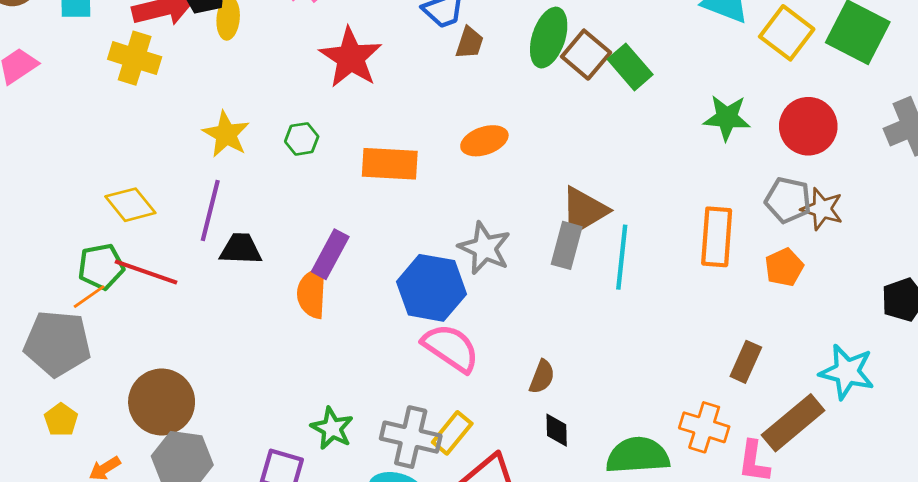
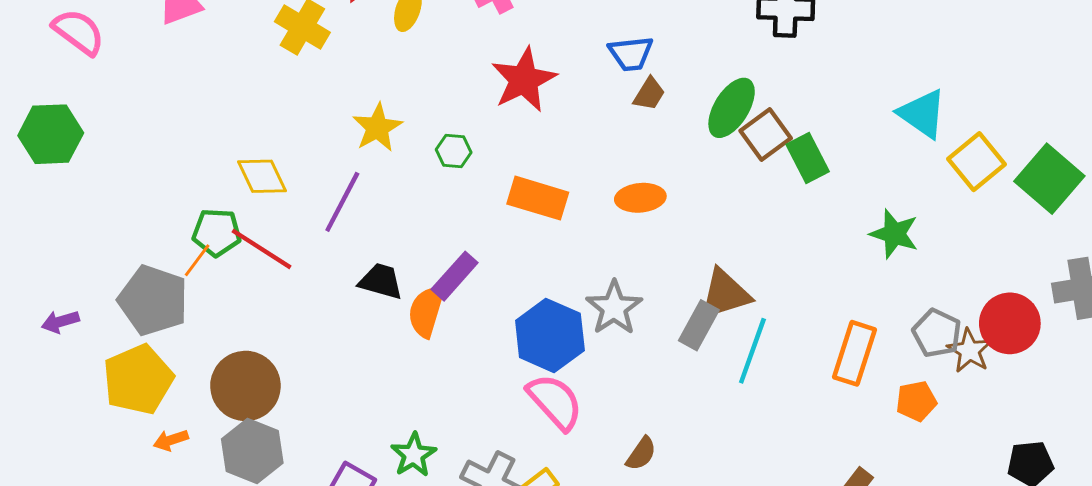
red circle: (808, 126) -> (1010, 323), moved
black trapezoid: (241, 249) -> (381, 281), moved
orange line: (89, 297) -> (197, 260), turned -32
yellow pentagon: (61, 420) -> (138, 380), size x2.0

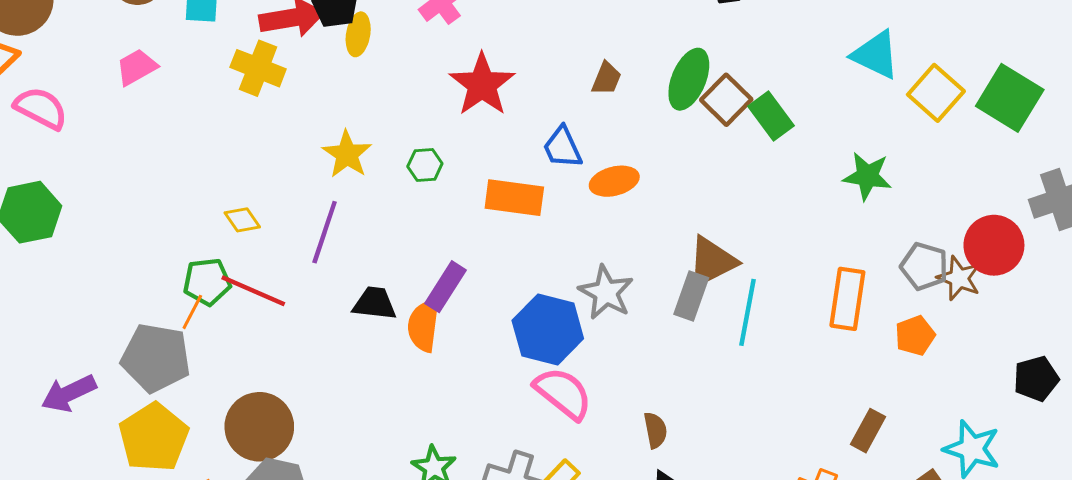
blue trapezoid: (631, 53) -> (562, 147), moved, turned 81
yellow diamond: (262, 176) -> (242, 220), size x0.7
purple arrow: (60, 322) -> (69, 393), size x1.5
brown semicircle: (641, 454) -> (655, 430), turned -36

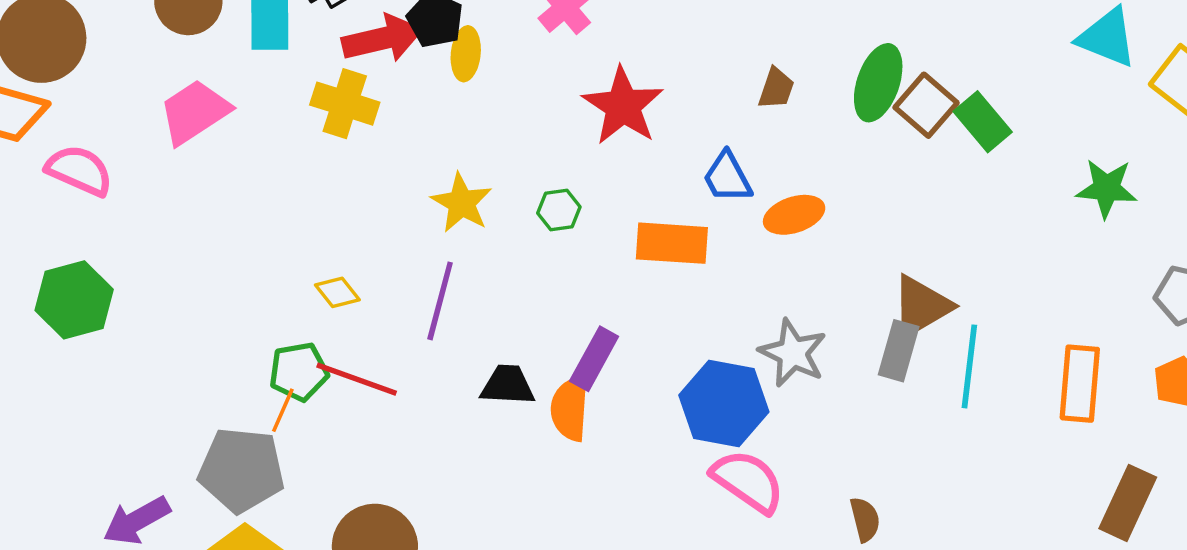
pink trapezoid: (137, 67) -> (195, 112), size x1.4
orange rectangle: (847, 299) -> (1080, 384), moved
brown rectangle: (868, 431) -> (1128, 503), size x1.4

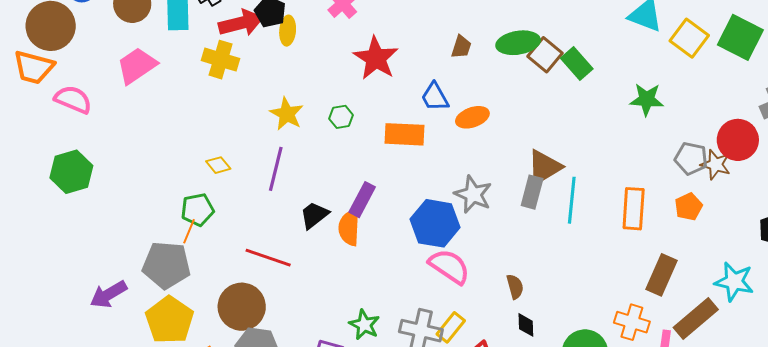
green ellipse: (878, 83) -> (518, 43), turned 63
red line: (357, 379) -> (268, 258), moved
black trapezoid: (508, 385) -> (314, 215), turned -40

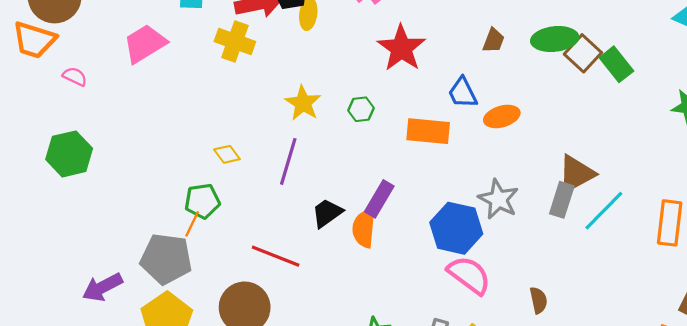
pink semicircle: (73, 99) -> (75, 76), size x0.6
cyan line: (572, 200) -> (604, 211), turned 36

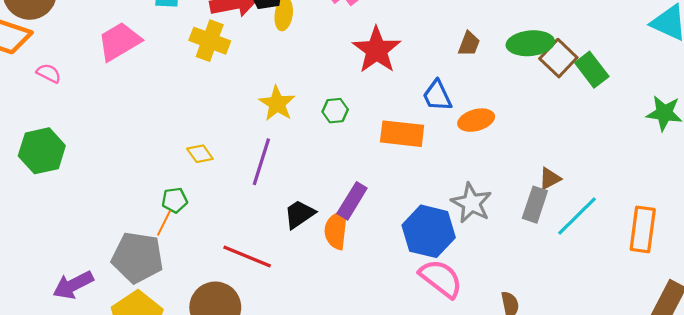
brown triangle: (576, 174) -> (550, 179), size x0.6
green pentagon: (202, 201) -> (175, 200), size x0.7

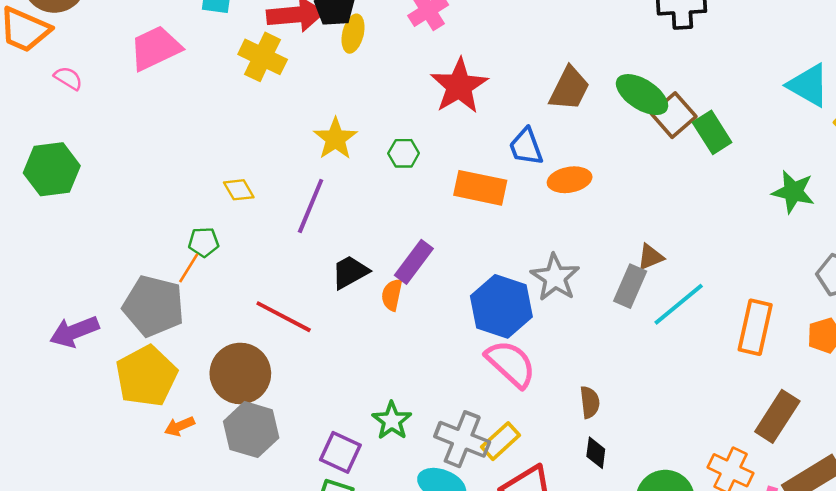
green ellipse: (530, 43) -> (642, 95), turned 33
brown trapezoid: (469, 44) -> (569, 89), size x1.5
orange semicircle: (336, 230) -> (392, 295), size x0.7

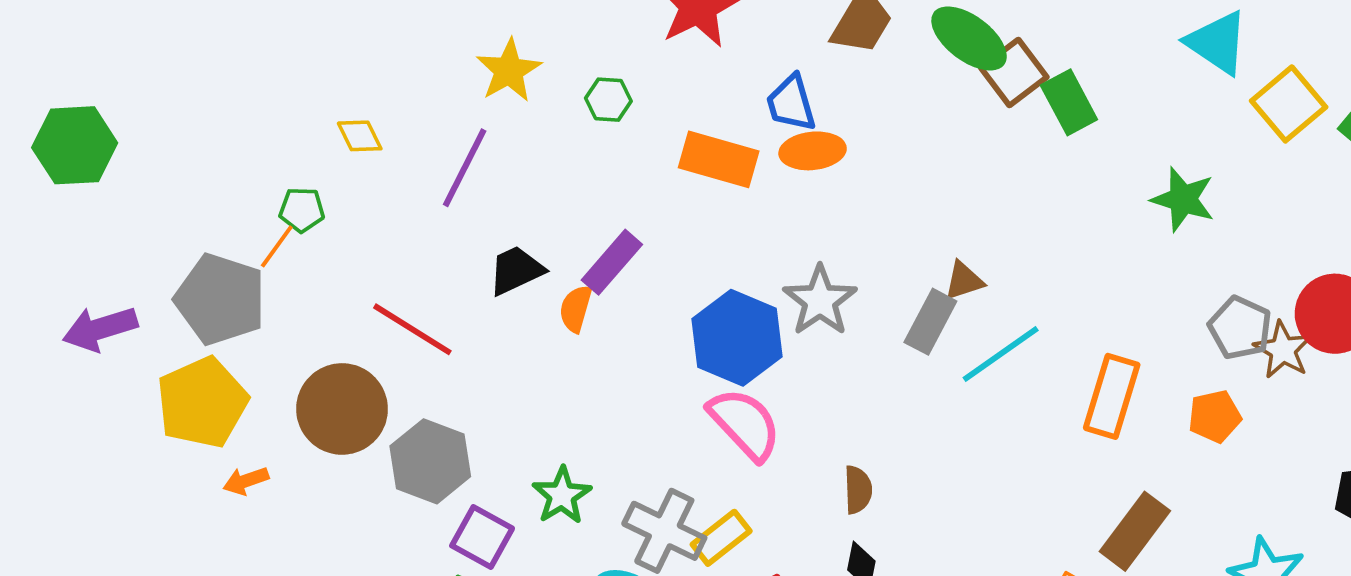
green hexagon: (52, 169) -> (75, 145), moved
orange ellipse: (570, 180) -> (813, 151), moved
gray hexagon: (251, 430) -> (430, 461), moved

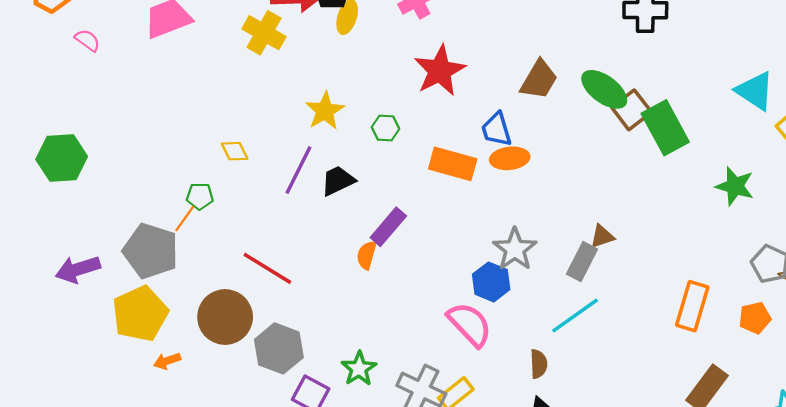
green rectangle: (1069, 102) -> (665, 128), size x1.4
black trapezoid: (516, 270) -> (338, 181), moved
blue hexagon: (737, 338) -> (491, 282), moved, size x0.7
cyan line: (1001, 354) -> (575, 316), moved

